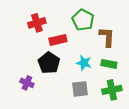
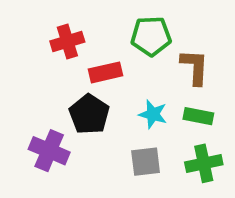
green pentagon: (83, 20) -> (151, 36), turned -30
purple cross: (27, 83) -> (49, 151), size x1.5

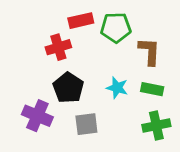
red cross: (67, 42) -> (58, 47), moved
red rectangle: (106, 72) -> (81, 21), moved
gray square: (146, 162) -> (86, 124), moved

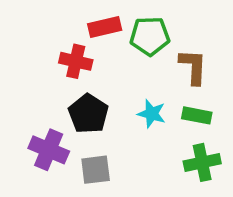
red cross: (58, 47) -> (76, 61), turned 30
gray square: (86, 124) -> (96, 170), moved

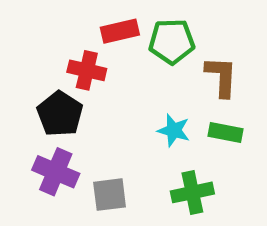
black pentagon: (88, 114) -> (60, 114), moved
green cross: (202, 162) -> (192, 192), moved

